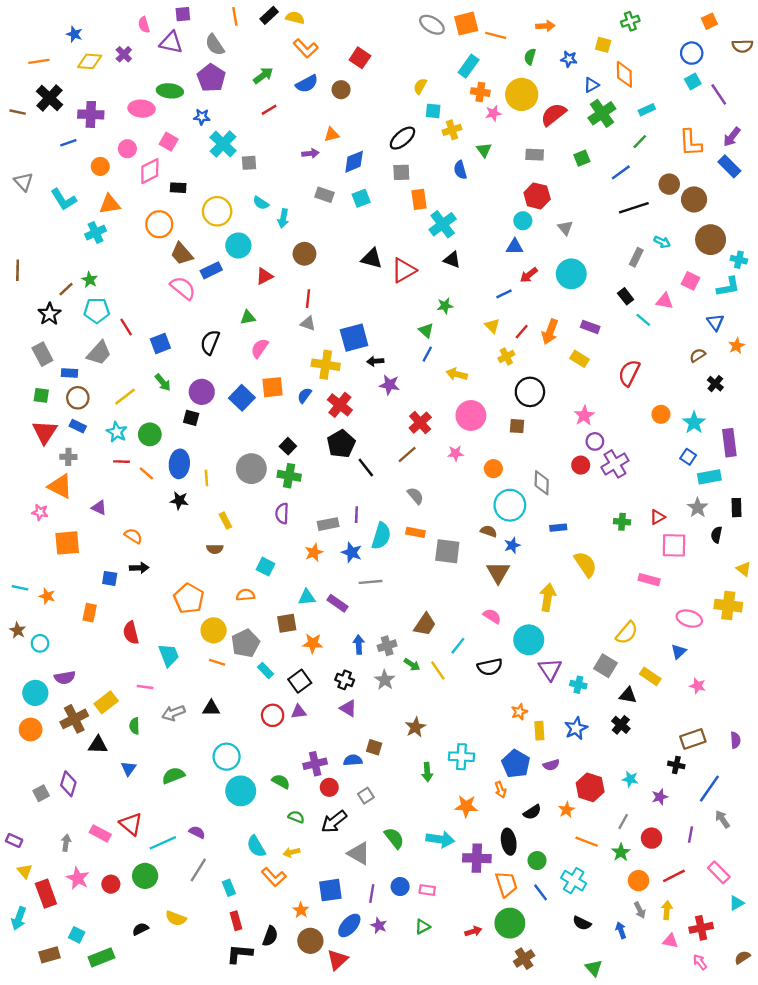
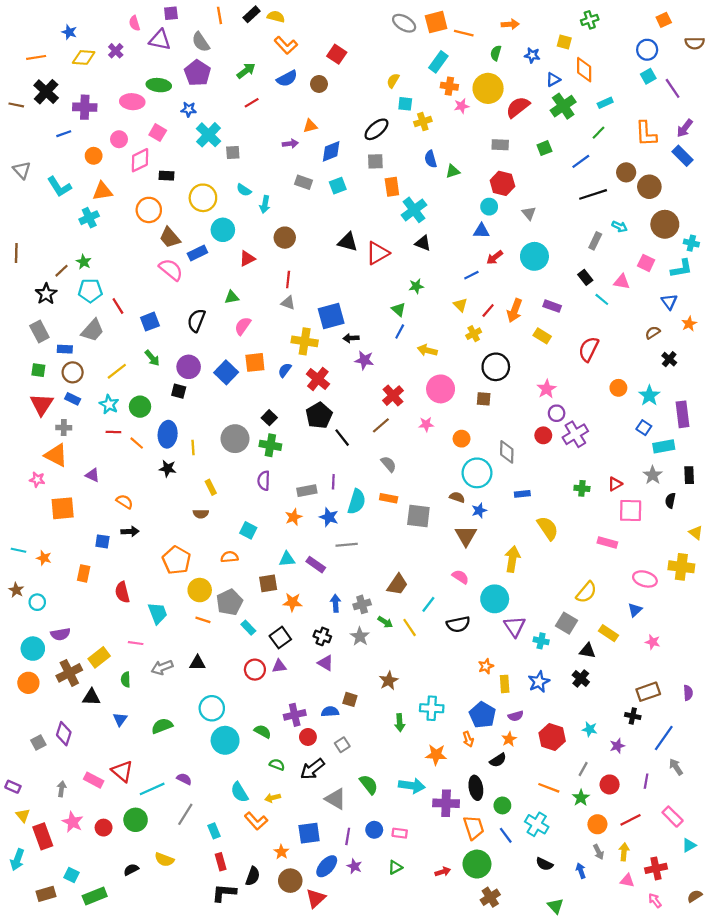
green triangle: (484, 150) -> (453, 171), moved, turned 48
orange star: (567, 810) -> (509, 739), moved

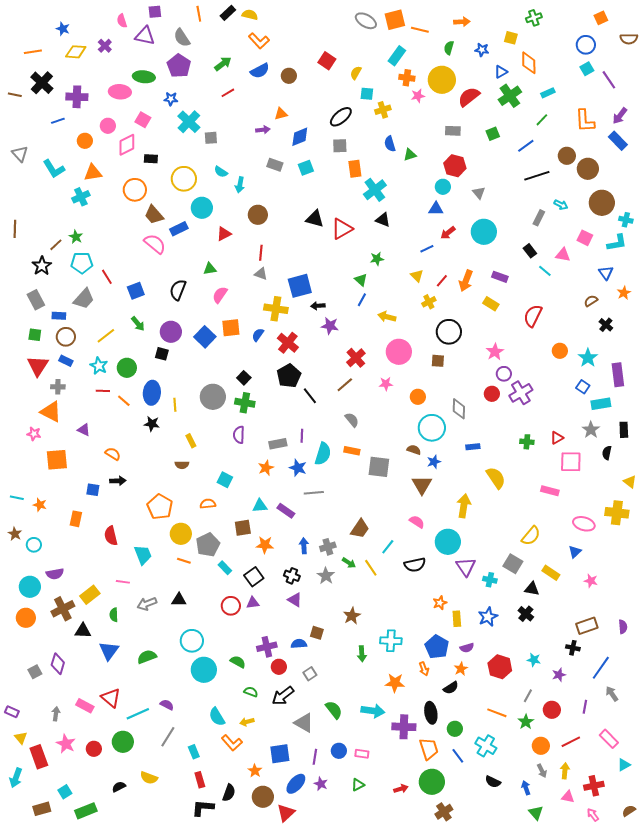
red square: (337, 54) -> (327, 61), moved
blue triangle: (120, 719) -> (109, 651), size x1.5
cyan square: (71, 875) -> (65, 792), turned 32
green triangle: (555, 906) -> (536, 813), moved

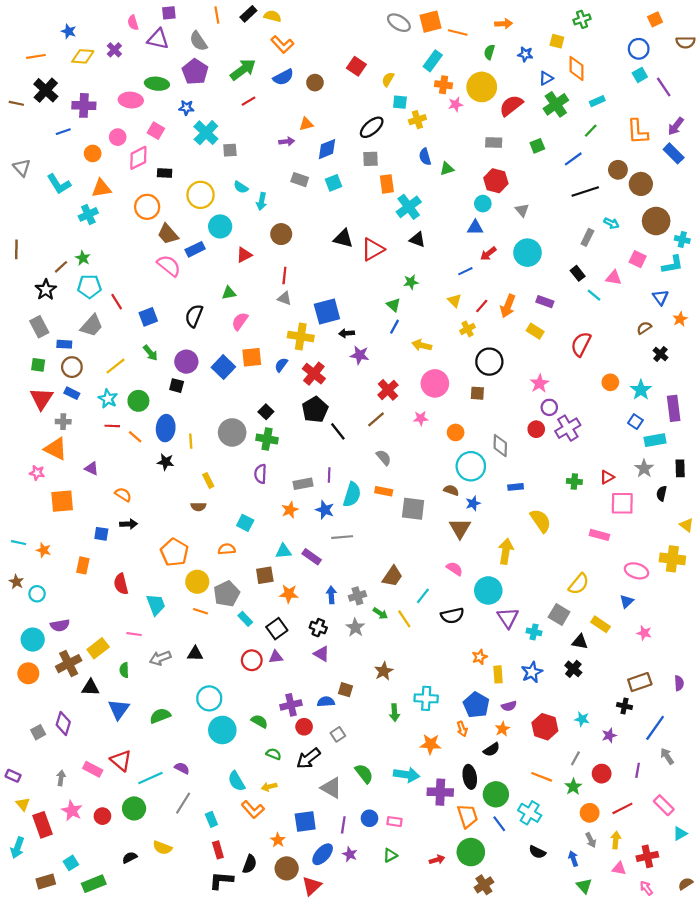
green arrow: (223, 64) -> (243, 70), size x1.4
green circle: (455, 729) -> (496, 794), size x1.5

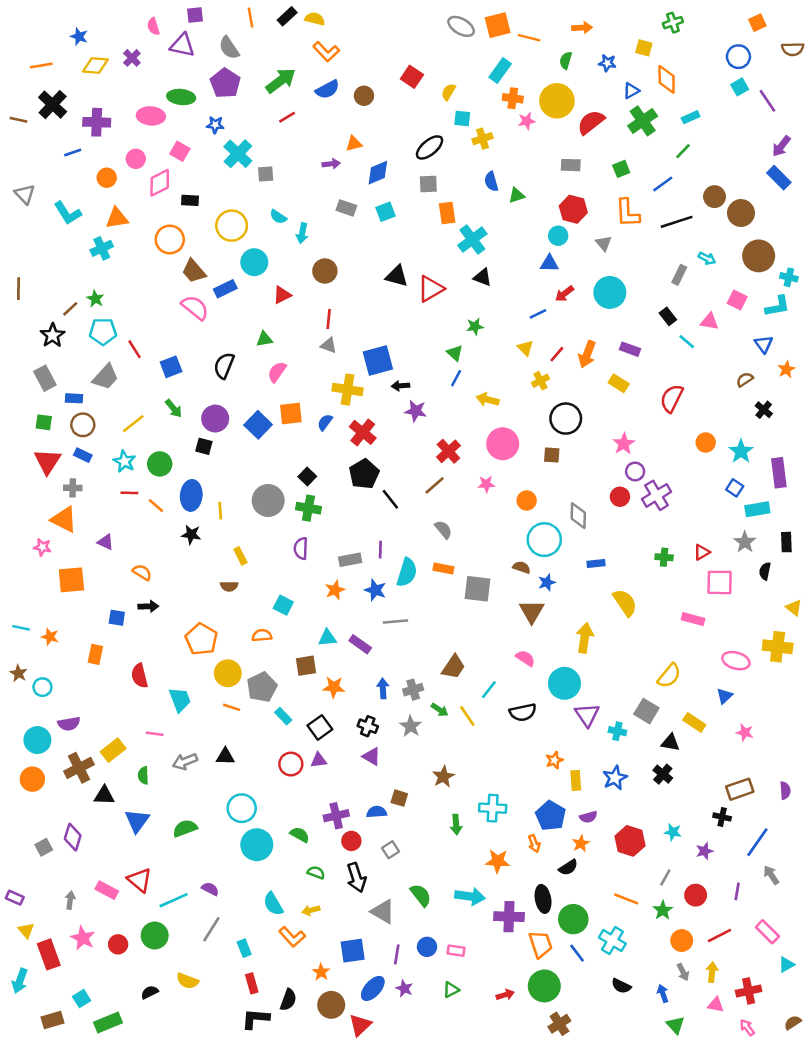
orange L-shape: (638, 132) -> (628, 213), moved
black arrow: (308, 758) -> (356, 878), turned -70

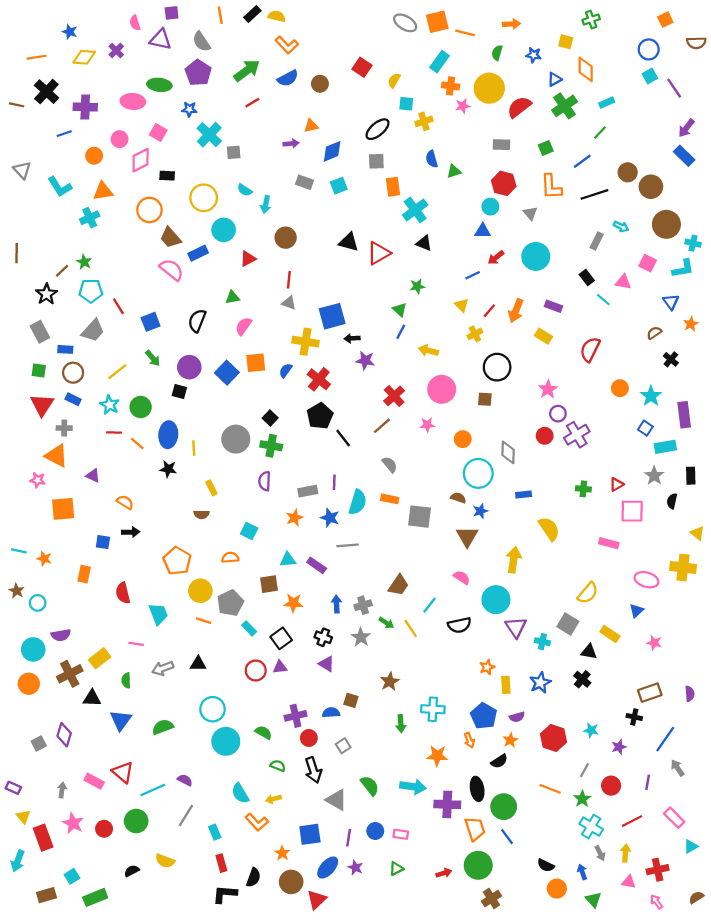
cyan cross: (612, 941) -> (591, 827), moved
orange circle: (682, 941) -> (557, 889), moved

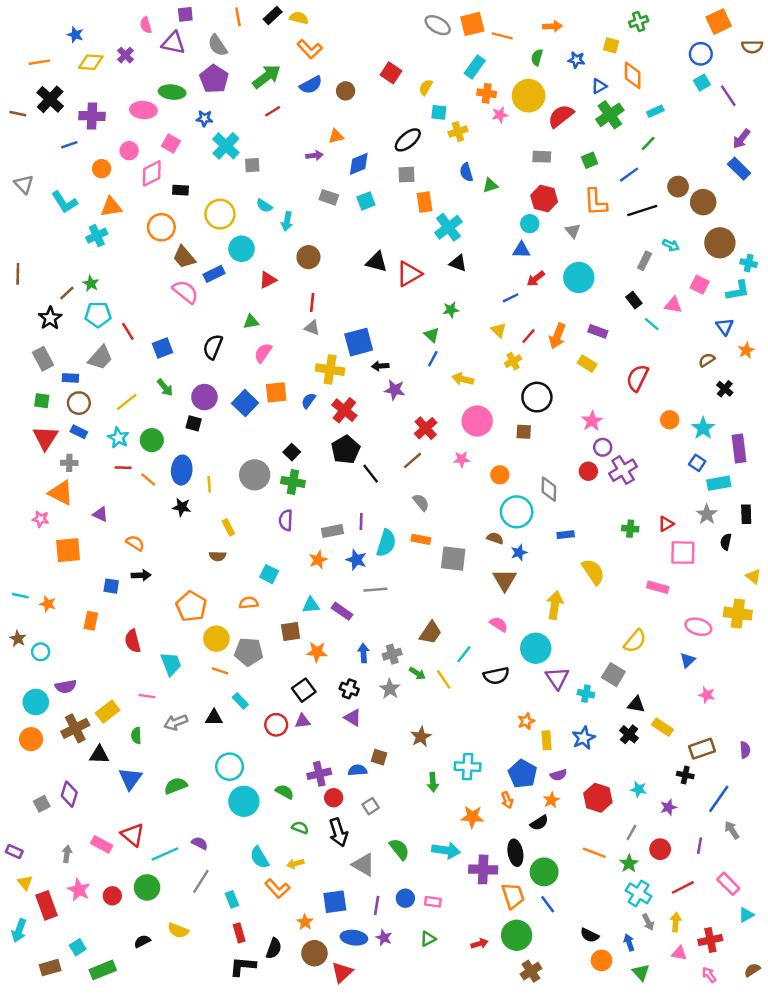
orange square: (665, 20) -> (719, 22), size x1.5
gray pentagon: (230, 603) -> (249, 652), turned 30
cyan rectangle: (249, 628) -> (240, 701), moved
yellow rectangle: (610, 634) -> (663, 727), moved
blue ellipse: (328, 868) -> (354, 938), turned 55

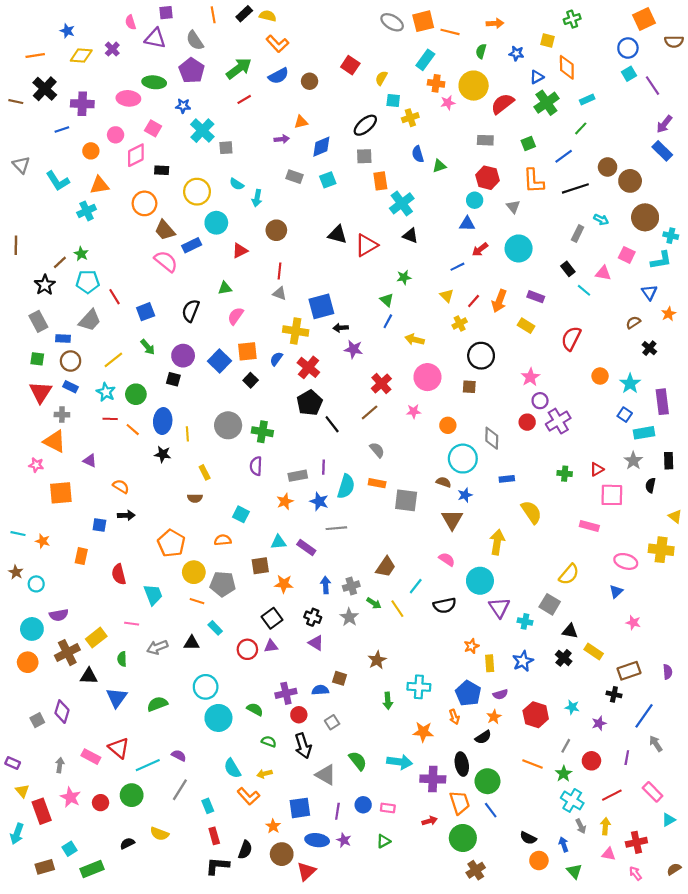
black square: (292, 452) -> (251, 380), moved
red arrow: (480, 944) -> (430, 821), moved

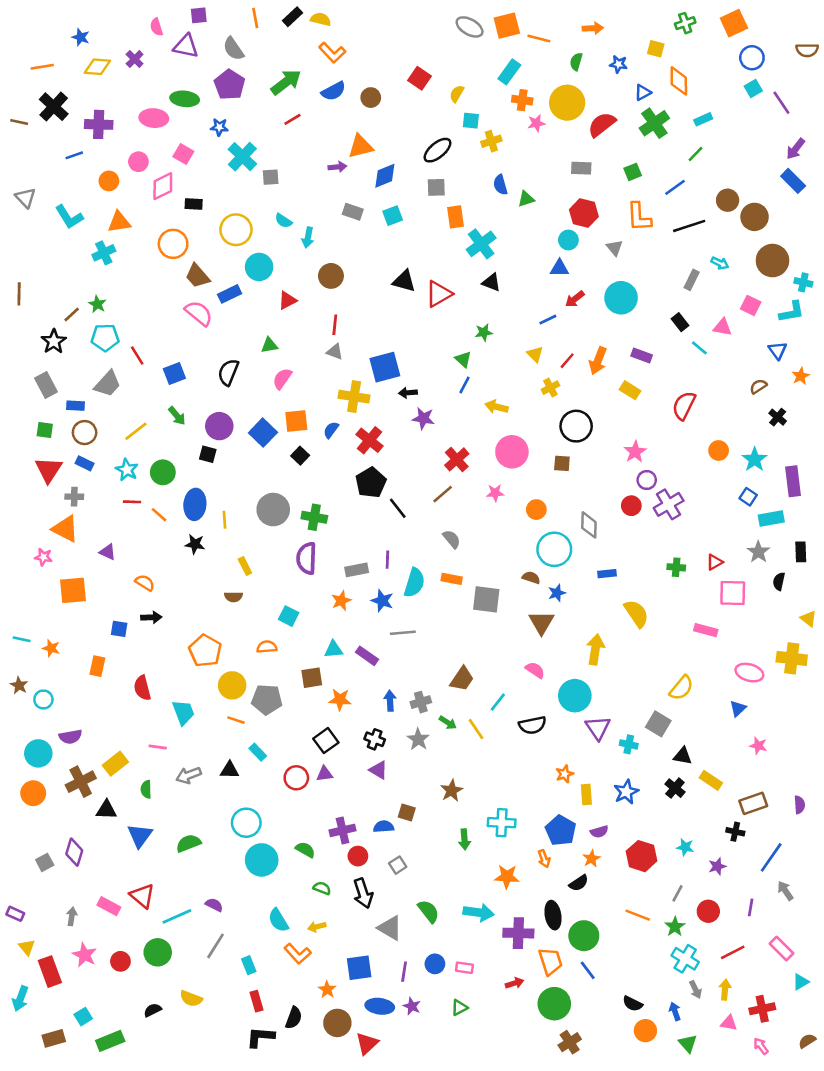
orange square: (644, 19) -> (734, 23), moved
orange triangle: (301, 122) -> (360, 146), size x1.5
purple semicircle: (256, 466) -> (307, 558), size x1.4

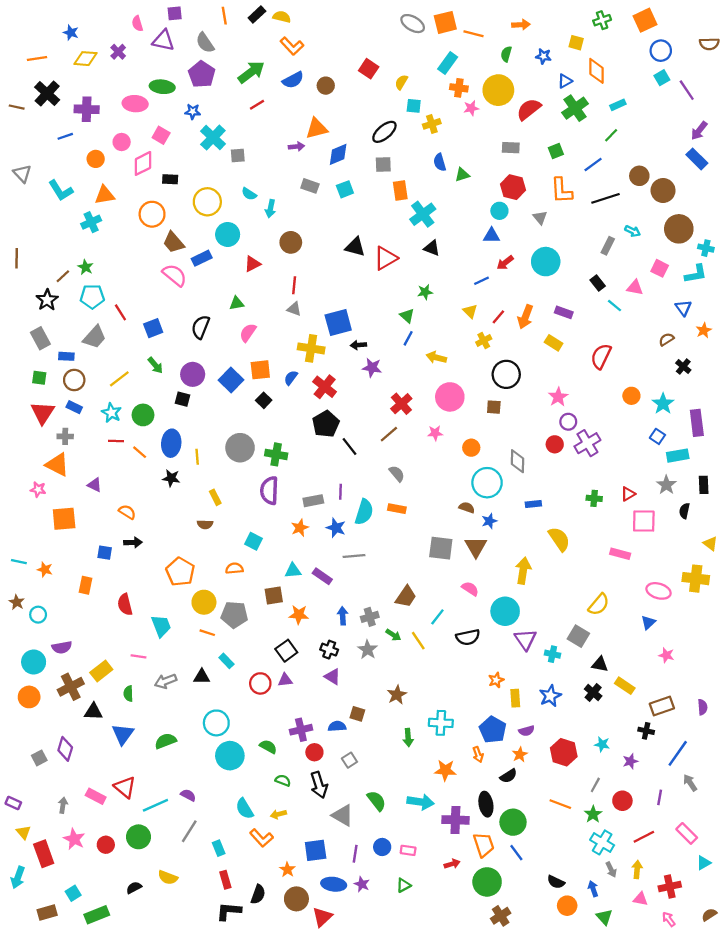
gray square: (486, 599) -> (441, 548), moved

